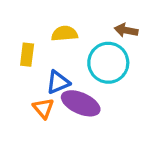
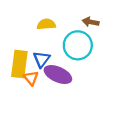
yellow rectangle: (27, 55) -> (19, 64), moved, size x1.6
blue triangle: (58, 82) -> (42, 59), turned -30

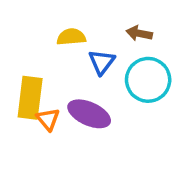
cyan circle: (78, 45) -> (148, 80), moved
blue triangle: (42, 59) -> (102, 62), moved

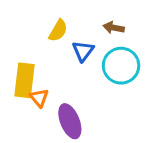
yellow semicircle: (71, 37) -> (58, 31), turned 125
purple ellipse: (89, 114) -> (70, 121), moved, turned 44

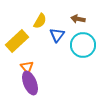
yellow rectangle: (25, 80) -> (17, 41), moved, turned 40
purple ellipse: (70, 121) -> (30, 83), moved

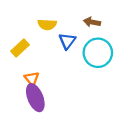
yellow semicircle: (40, 21) -> (47, 24), turned 63
yellow rectangle: (17, 41) -> (20, 48), size x0.7

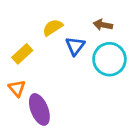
yellow semicircle: (47, 24) -> (53, 27), turned 144
orange triangle: (32, 79) -> (17, 88), moved

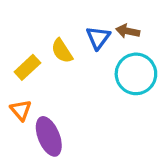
yellow semicircle: (53, 27) -> (62, 51), moved, turned -90
blue triangle: (75, 46) -> (98, 38), moved

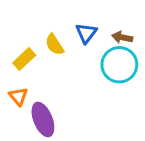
brown arrow: (128, 31) -> (122, 37), moved

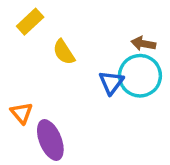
blue triangle: (86, 33) -> (111, 82), moved
yellow rectangle: (24, 59) -> (30, 22), moved

